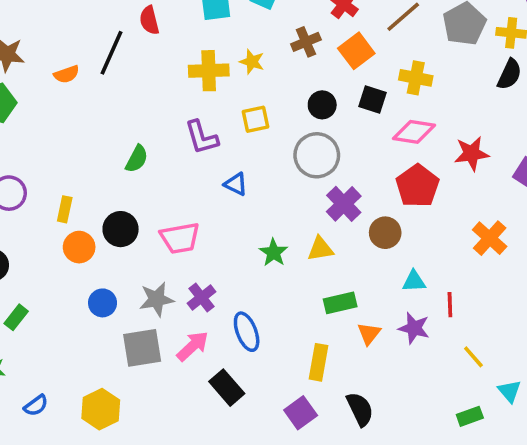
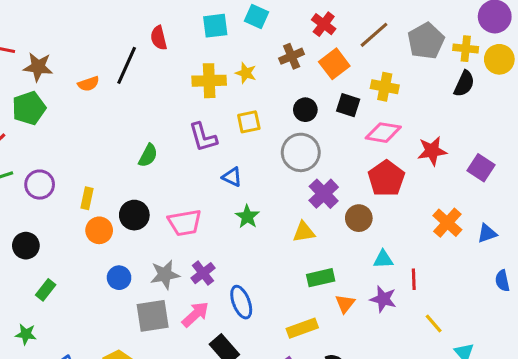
green star: (274, 252) -> (247, 217), moved
yellow rectangle: (319, 362) -> (302, 328), turned 60

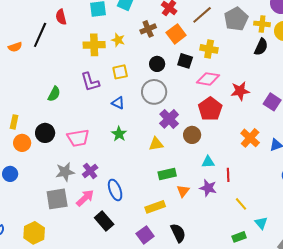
blue triangle: (232, 177) -> (118, 103), moved
blue circle: (119, 278) -> (10, 174), moved

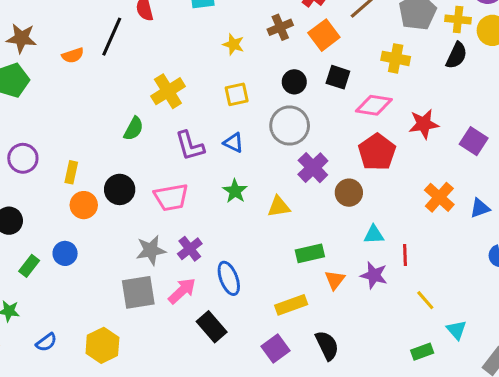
yellow cross: (94, 45) -> (168, 91), moved, turned -30
yellow cross: (209, 49) -> (396, 58), moved
purple L-shape: (90, 82) -> (190, 146), moved
yellow triangle: (156, 144) -> (279, 207), moved

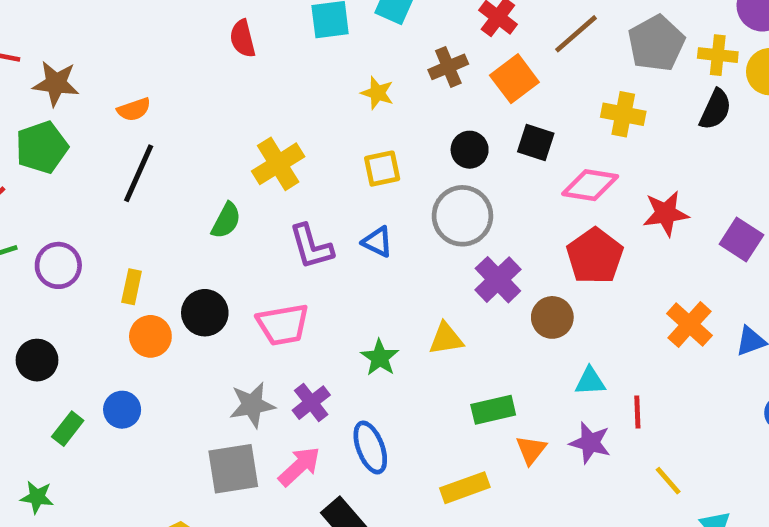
black line: (112, 37) -> (139, 173), moved
green star: (235, 191) -> (380, 358), moved

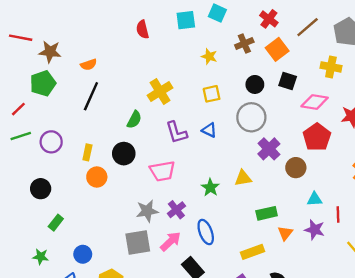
black circle: (205, 313) -> (124, 154), moved
blue circle: (122, 410) -> (83, 254), moved

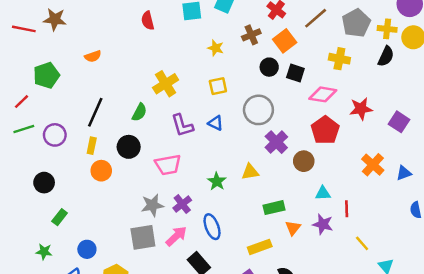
brown star: (50, 52) -> (55, 19), moved
black circle: (255, 84) -> (269, 67), moved
black line: (91, 96) -> (95, 112), moved

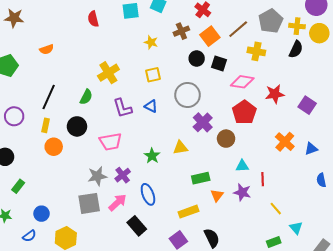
brown line: (316, 18) -> (238, 29), moved

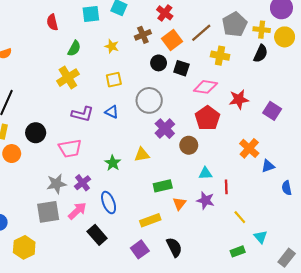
green semicircle: (86, 97) -> (74, 48), moved
purple L-shape: (123, 108) -> (83, 114), turned -60
blue triangle: (311, 149) -> (268, 166), moved

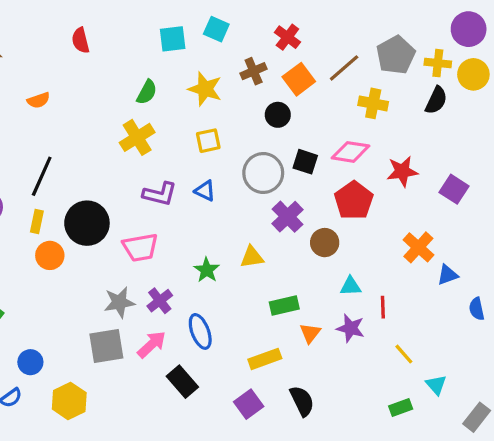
red semicircle: (52, 22) -> (81, 40), moved
yellow star: (112, 46) -> (205, 89), size x1.5
black square: (181, 68) -> (305, 162), moved
black circle: (36, 133) -> (87, 223), size x1.4

